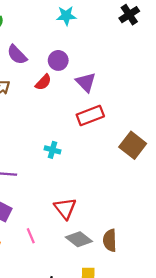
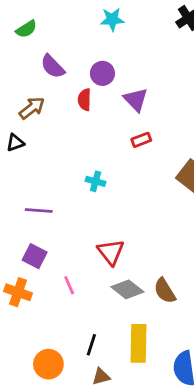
red semicircle: (43, 82) -> (84, 100), turned 138
red rectangle: (90, 115) -> (141, 140), size x0.6
brown semicircle: (110, 240) -> (165, 291), turned -30

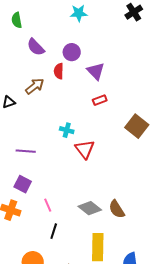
green semicircle: (26, 29) -> (17, 20), turned 112
brown arrow: (32, 108) -> (35, 86), moved
red triangle: (111, 252) -> (85, 149), moved
black line: (91, 345) -> (54, 231), moved

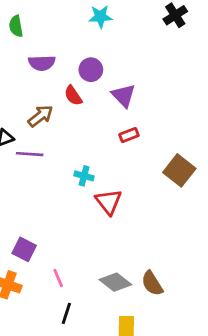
purple semicircle: (36, 47) -> (42, 63), turned -48
red semicircle: (59, 71) -> (73, 96), turned -35
purple line: (26, 151) -> (30, 154), moved

